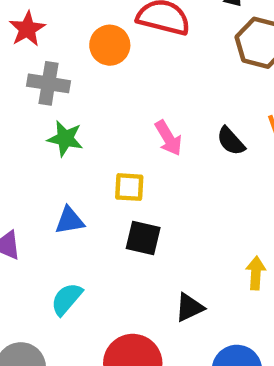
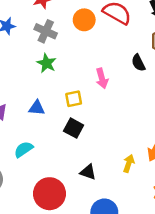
black semicircle: (231, 141) -> (138, 63), moved
yellow square: (129, 187) -> (74, 99), turned -30
black triangle: (189, 307) -> (88, 172), turned 30

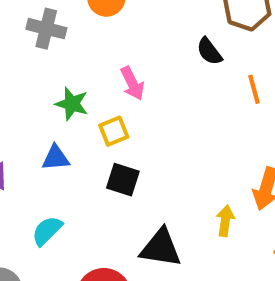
green star: (47, 63) -> (72, 104), moved
pink arrow: (102, 78) -> (132, 83), moved
black triangle: (88, 172) -> (161, 248), size x1.5

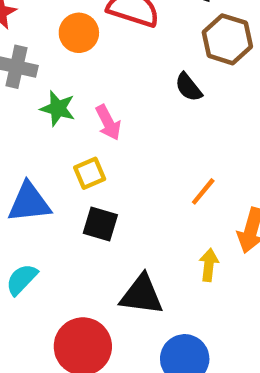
orange line: (254, 89) -> (203, 191), moved, turned 56
green star: (72, 104) -> (58, 108), moved
blue triangle: (56, 158) -> (29, 203), size x1.5

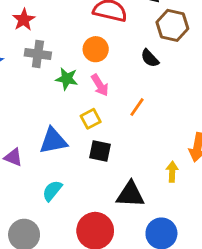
orange circle: (79, 33) -> (96, 49), moved
orange line: (203, 191) -> (137, 107), moved

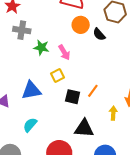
orange circle: (96, 49) -> (81, 25), moved
orange line: (137, 107) -> (93, 91), moved
black square: (100, 151) -> (73, 97), moved

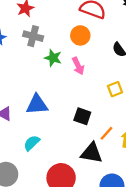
orange circle: (81, 25) -> (80, 35), moved
yellow square: (57, 76) -> (115, 89), moved
orange line: (93, 91) -> (107, 133), moved

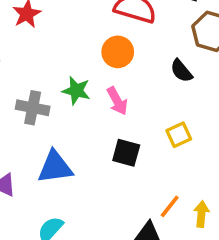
gray cross: (33, 36) -> (33, 108), moved
black square: (82, 116) -> (126, 153), moved

